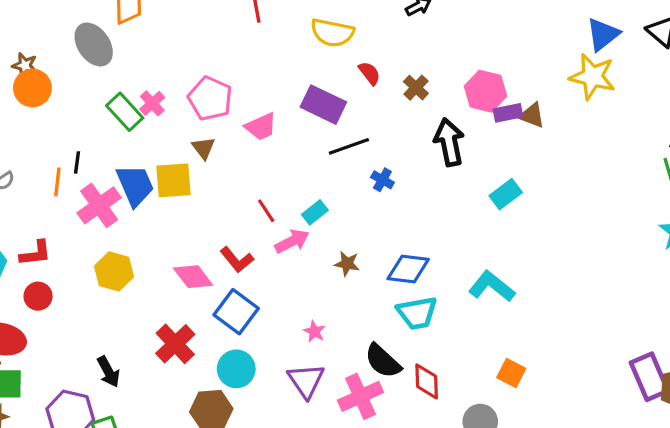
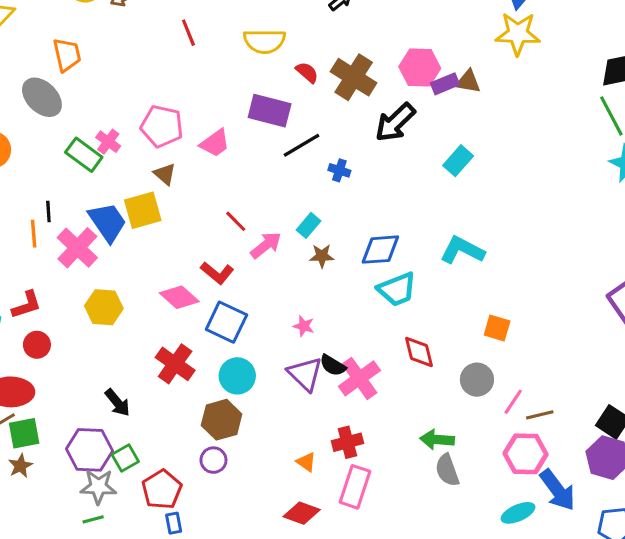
brown cross: (416, 88) -> (354, 77), size x1.8
black arrow: (449, 142) -> (395, 122), turned -111
cyan rectangle: (315, 212) -> (309, 225), moved
black semicircle: (383, 361) -> (333, 365), moved, size x0.7

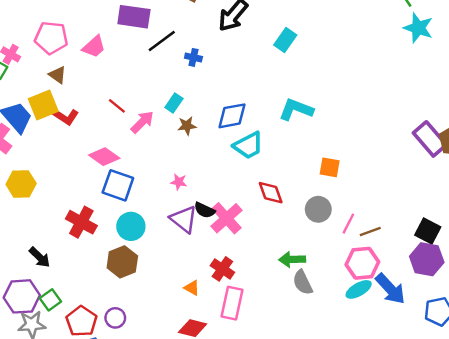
red L-shape: (217, 273) -> (66, 117), moved
pink diamond: (179, 297) -> (104, 157), moved
red cross: (347, 442) -> (222, 269), turned -35
purple circle: (213, 460) -> (115, 318), moved
cyan ellipse: (518, 513) -> (359, 289), moved

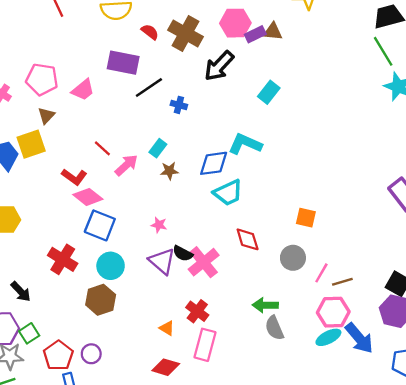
brown triangle: (57, 75) -> (46, 116), turned 36
cyan L-shape: (296, 110) -> (245, 144), moved
red L-shape: (66, 117) -> (74, 177), moved

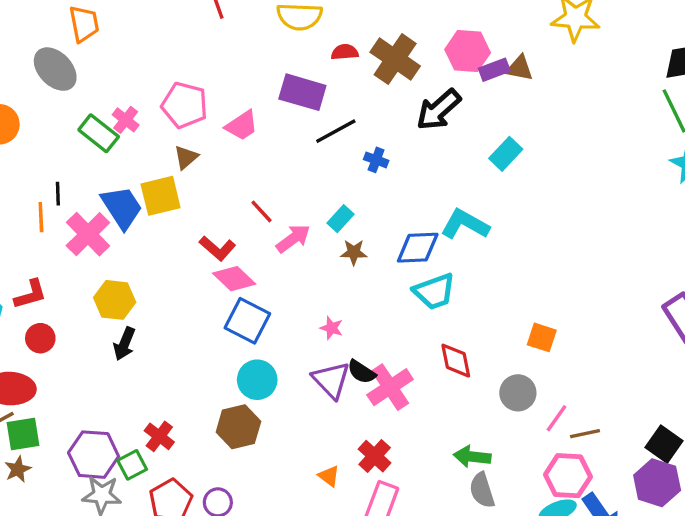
red semicircle: (150, 32) -> (345, 52), turned -48
red cross: (63, 259) -> (159, 436), moved, size x0.7
black arrow: (21, 292) -> (124, 344), moved, turned 60

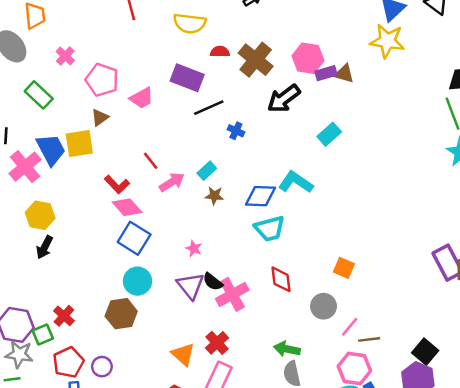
pink cross: (126, 120) -> (65, 56), moved
orange triangle: (329, 476) -> (183, 354), size x1.5

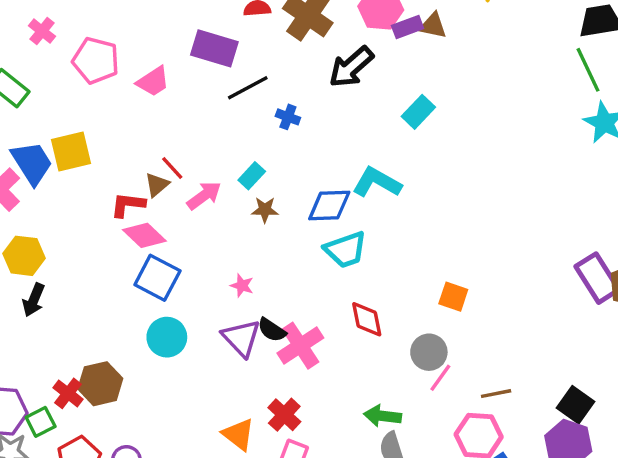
brown triangle: (100, 117) -> (157, 185), moved
red L-shape: (117, 185) -> (128, 205), turned 145
brown hexagon: (121, 314) -> (100, 384), moved
pink line: (350, 327) -> (440, 378), moved

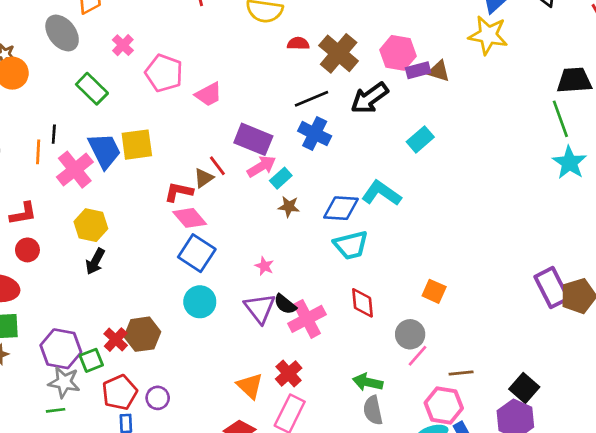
purple rectangle: (214, 48) -> (253, 139), moved
black line: (248, 88) -> (312, 99), moved
blue cross: (288, 117) -> (315, 134), size x1.6
pink arrow: (204, 195) -> (261, 166), moved

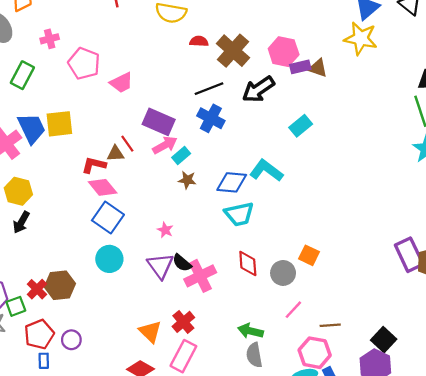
pink cross: (123, 45) -> (50, 39), turned 30
green rectangle: (92, 89) -> (22, 75), turned 72
brown triangle: (204, 178) -> (115, 154), turned 30
gray circle: (410, 334) -> (283, 273), moved

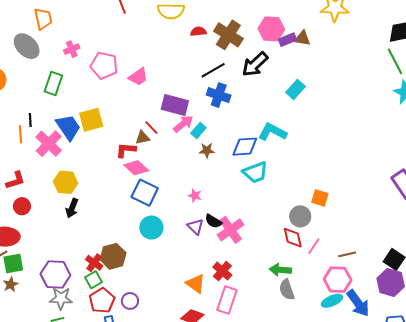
red diamond: (248, 264) -> (293, 238), moved
purple triangle: (160, 266) -> (195, 227), size x0.7
green square: (16, 306) -> (94, 280), moved

